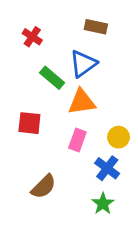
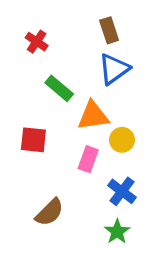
brown rectangle: (96, 27) -> (109, 30), turned 60
blue triangle: (83, 64) -> (114, 69), moved
yellow circle: (118, 137) -> (122, 140), moved

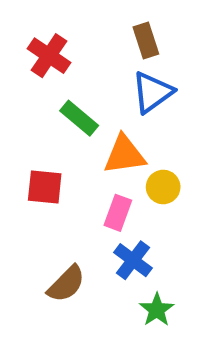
red cross: (37, 42) -> (49, 56), size x1.4
blue cross: (122, 191) -> (133, 260), moved

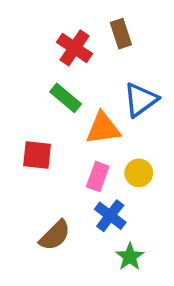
red cross: (49, 56) -> (75, 48), moved
blue triangle: (152, 92) -> (141, 100), moved
yellow circle: (163, 187) -> (139, 173), moved

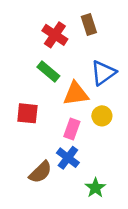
yellow circle: (139, 173) -> (102, 116), moved
blue cross: (110, 216) -> (68, 158), moved

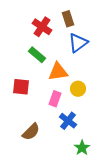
blue triangle: (103, 73) -> (78, 43), moved
blue cross: (68, 158) -> (68, 121), moved
green star: (95, 188) -> (82, 148), moved

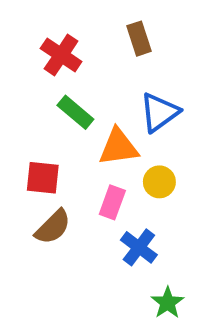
red cross: (42, 27) -> (61, 55), moved
blue triangle: (78, 43) -> (159, 112), moved
brown semicircle: (31, 132) -> (53, 227), moved

